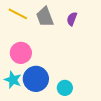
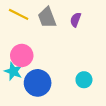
cyan star: (13, 80) -> (13, 71), moved
cyan circle: (65, 88) -> (84, 80), moved

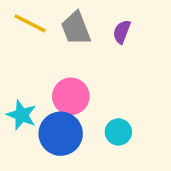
pink circle: (22, 55) -> (71, 96), moved
cyan circle: (84, 80) -> (118, 132), moved

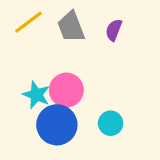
yellow line: (30, 23) -> (28, 22), turned -64
cyan star: (22, 115) -> (36, 95), moved

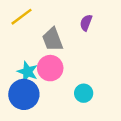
gray trapezoid: (71, 27) -> (53, 39), moved
blue circle: (57, 125) -> (24, 94), moved

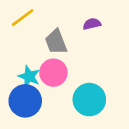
purple semicircle: (86, 23) -> (92, 24), turned 56
cyan circle: (84, 93) -> (89, 100), size x1.6

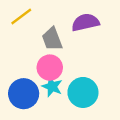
purple semicircle: (92, 24) -> (85, 22), size x1.6
cyan star: (29, 76) -> (52, 87), moved

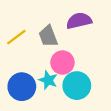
yellow line: (21, 16) -> (16, 37), moved
pink circle: (50, 68) -> (62, 62), moved

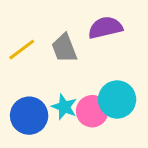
pink circle: (62, 62) -> (92, 111), moved
cyan circle: (77, 86) -> (117, 99), moved

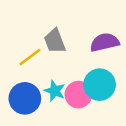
purple semicircle: (105, 28) -> (105, 42), moved
yellow line: (22, 50) -> (30, 57), moved

